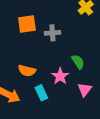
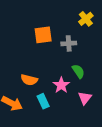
orange square: (27, 24) -> (43, 35), moved
gray cross: (52, 33) -> (69, 43), moved

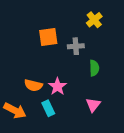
green semicircle: (78, 71) -> (94, 68), moved, turned 32
pink star: (61, 85) -> (57, 86), moved

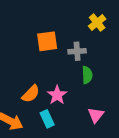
green semicircle: (94, 68) -> (87, 75), moved
orange semicircle: (33, 85) -> (31, 94), turned -60

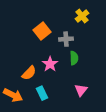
orange square: (47, 41) -> (42, 31), turned -30
pink star: (57, 95) -> (50, 64), moved

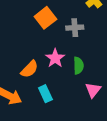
green semicircle: (74, 58) -> (78, 66), moved

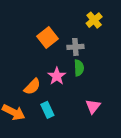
green semicircle: (78, 66) -> (79, 68), moved

